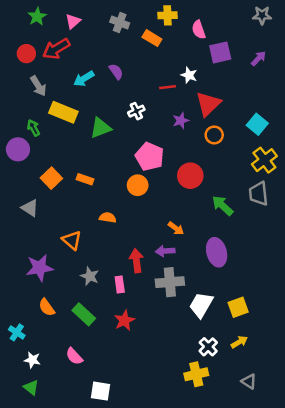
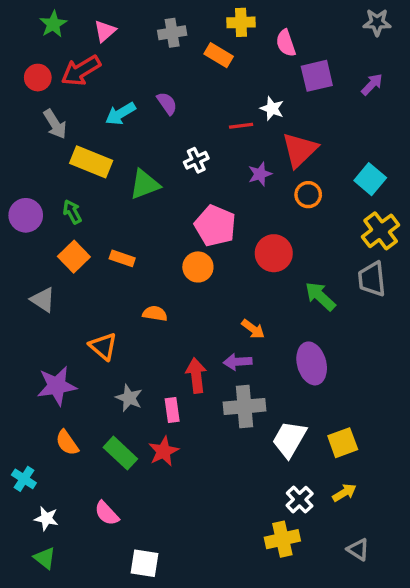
gray cross: (120, 22) -> (172, 33), turned -30
green arrow: (34, 128) -> (72, 212), moved
red star: (124, 320) -> (164, 451), moved

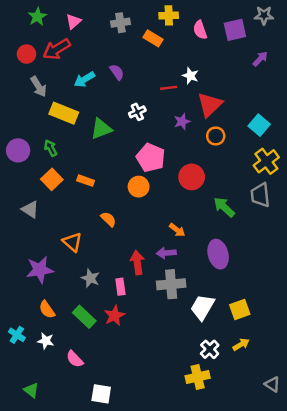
purple square: (317, 76) -> (235, 30), moved
orange semicircle: (155, 313) -> (108, 219), turned 35
white star: (46, 518) -> (46, 341), moved
gray triangle: (358, 549) -> (272, 384), moved

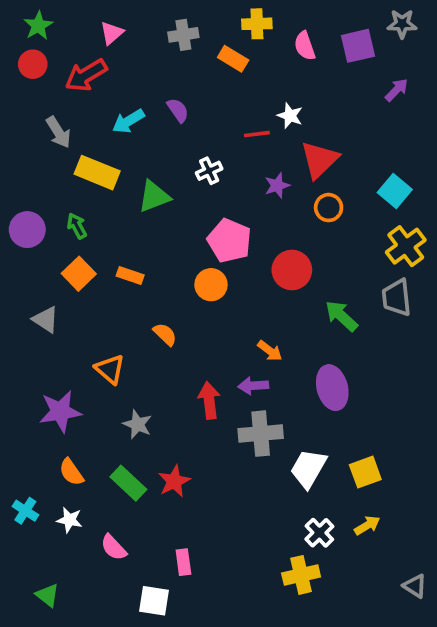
green star: (37, 17) -> (38, 26), moved
red circle: (26, 54) -> (33, 64), moved
pink rectangle: (120, 287) -> (183, 562), moved

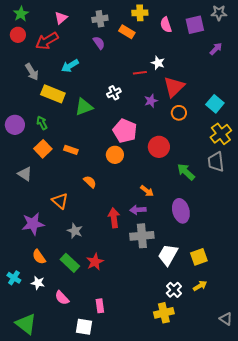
purple semicircle: (178, 110) -> (99, 43), moved
green triangle: (47, 595) -> (26, 324), size x1.6

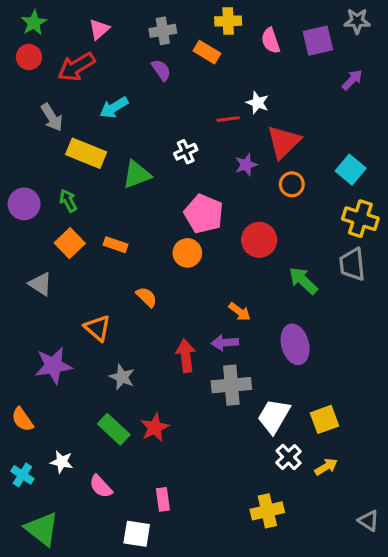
yellow cross: (221, 134) -> (360, 219), turned -35
orange semicircle: (39, 257) -> (22, 419), moved
cyan cross: (14, 278) -> (22, 475), moved
white cross: (174, 290) -> (289, 457), moved

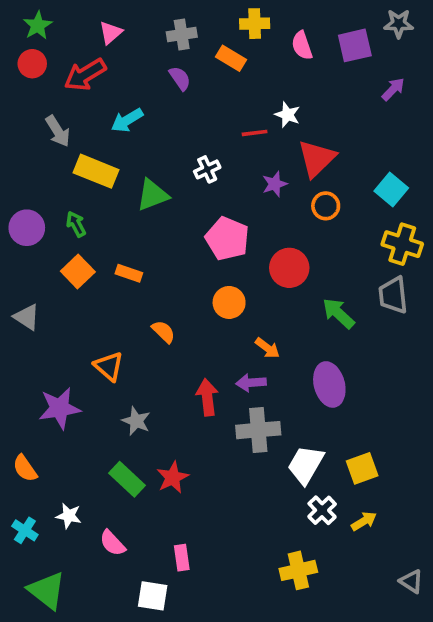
orange circle: (187, 253) -> (229, 302), moved
gray triangle: (40, 284) -> (27, 317), moved

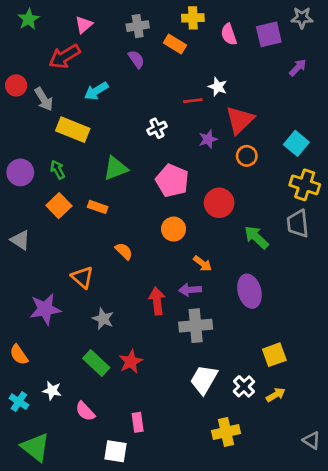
red circle: (32, 64) -> (16, 85), moved
green triangle: (153, 195) -> (116, 168), moved
white trapezoid: (306, 465) -> (204, 380), moved

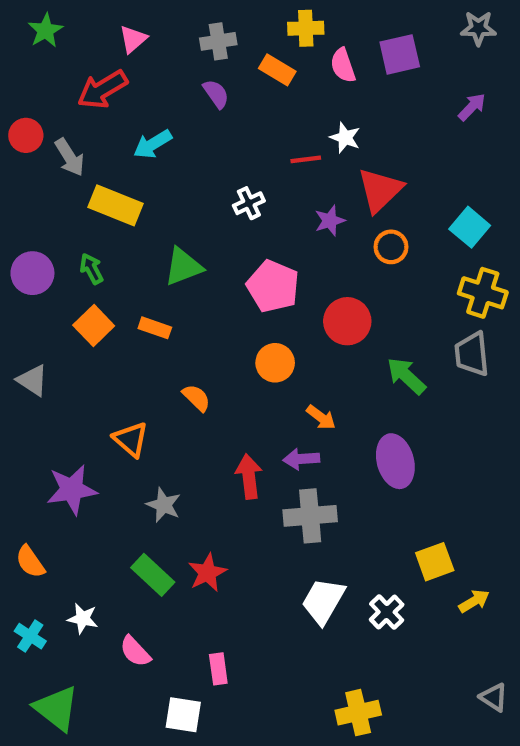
pink semicircle: (229, 34) -> (343, 65), moved
purple square: (269, 34) -> (400, 54), moved
yellow arrow: (276, 395) -> (474, 601), moved
yellow cross: (226, 432) -> (358, 713), moved

